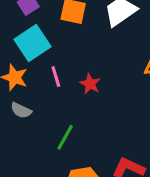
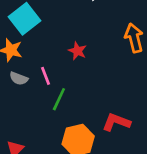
pink line: (56, 76) -> (45, 76), moved

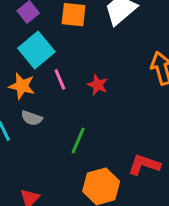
pink line: (45, 76) -> (60, 79), moved

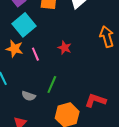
pink line: (60, 79) -> (35, 54), moved
gray semicircle: (32, 118) -> (29, 96), moved

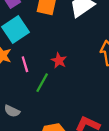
green line: (52, 84) -> (42, 83), moved

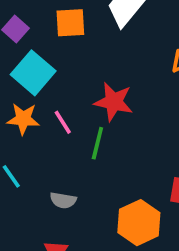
red star: (59, 61) -> (114, 102), size x1.5

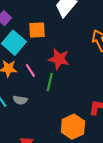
orange square: (70, 23) -> (37, 30), moved
gray semicircle: (63, 200) -> (20, 100), moved

